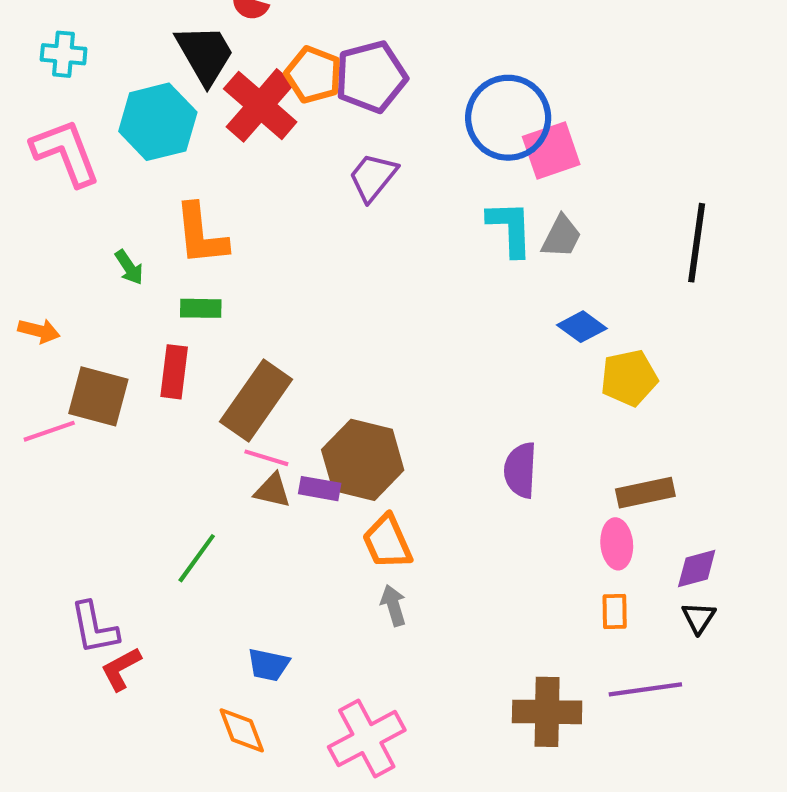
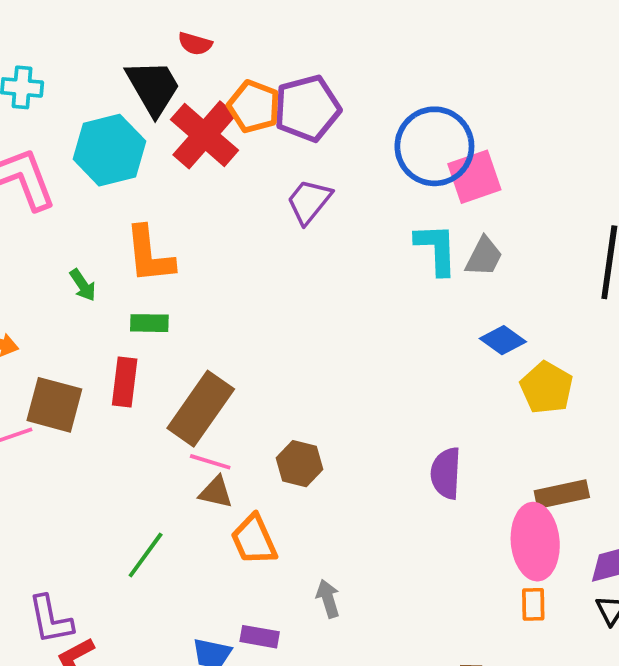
yellow pentagon: (629, 378) -> (547, 388), turned -30
brown hexagon: (363, 460) -> (300, 464), size x0.6
purple rectangle: (320, 489) -> (260, 637), moved
orange trapezoid: (387, 542) -> (254, 540), moved
pink ellipse: (617, 544) -> (535, 542), size x1.6

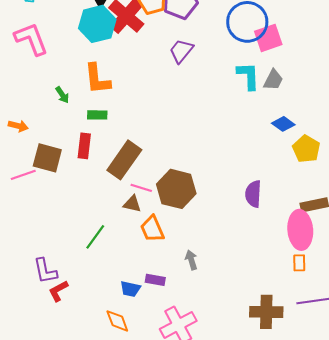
cyan hexagon: (109, 150) -> (97, 24), moved
pink line: (210, 462) -> (141, 188), moved
brown hexagon: (300, 464) -> (176, 189), size x1.6

